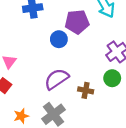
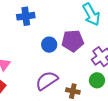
purple pentagon: (77, 22) -> (73, 41), moved

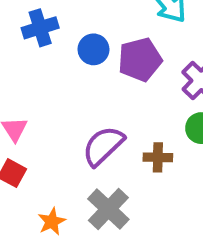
blue circle: (49, 45) -> (93, 49), moved

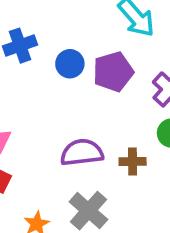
purple semicircle: (103, 146) -> (82, 153), turned 39

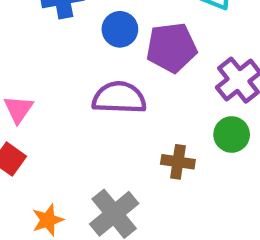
purple semicircle: (82, 153) -> (119, 98), moved

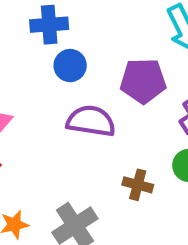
blue circle: (120, 29) -> (70, 66), moved

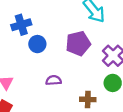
purple semicircle: (91, 121) -> (54, 80), moved, size x0.6

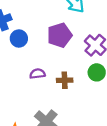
brown cross: (88, 99) -> (65, 80), moved

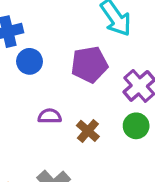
brown cross: (65, 80) -> (88, 131), turned 35

